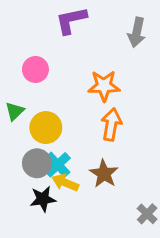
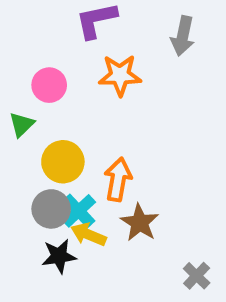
orange star: (104, 86) -> (120, 75), moved
green triangle: (15, 111) -> (22, 124), moved
orange arrow: (111, 125) -> (118, 179), moved

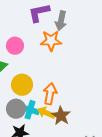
gray arrow: (183, 36) -> (61, 21), moved
cyan cross: (79, 211) -> (30, 110), turned -30
yellow arrow: (88, 234) -> (46, 113), moved

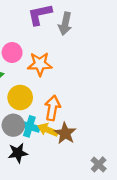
orange star: (51, 41) -> (40, 64), moved

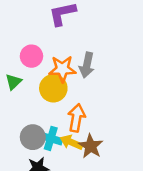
gray arrow: (65, 24) -> (87, 65), moved
yellow circle: (20, 98) -> (53, 88), moved

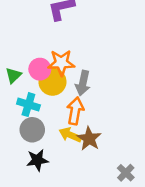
pink circle: (31, 56) -> (40, 69), moved
gray arrow: (87, 65) -> (83, 83), moved
cyan cross: (51, 138) -> (28, 105), moved

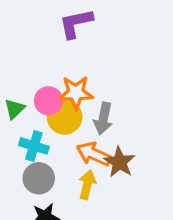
orange arrow: (75, 111) -> (94, 154), turned -76
yellow arrow: (70, 135) -> (87, 185), turned 80
brown star: (89, 139) -> (119, 162), moved

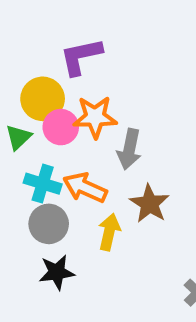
purple L-shape: (76, 23) -> (81, 56), moved
yellow circle: (65, 117) -> (43, 99), moved
orange arrow: (94, 154) -> (85, 188), moved

